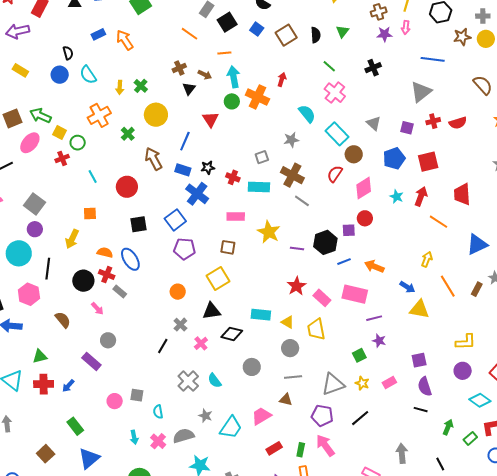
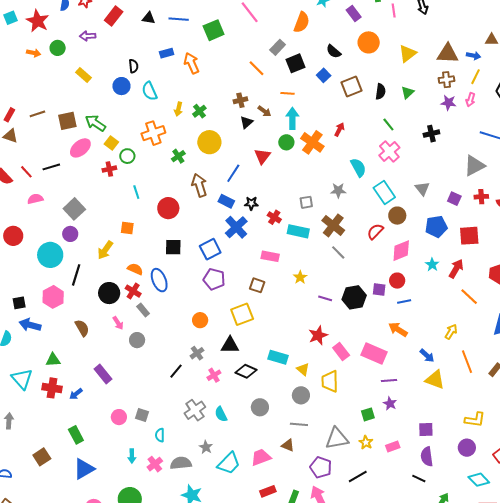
purple arrow: (18, 31) -> (88, 36), size x0.7
yellow star: (269, 232) -> (300, 277), size x0.6
blue line: (344, 262) -> (404, 302), moved
gray circle: (108, 340) -> (137, 340), moved

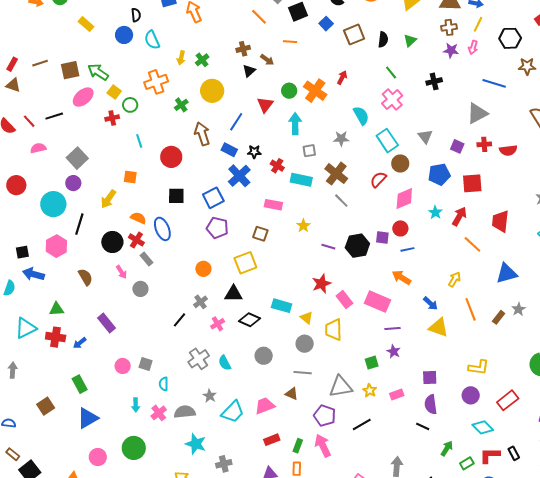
cyan arrow: (292, 118) -> (295, 124), moved
cyan triangle: (22, 379) -> (26, 328), turned 45

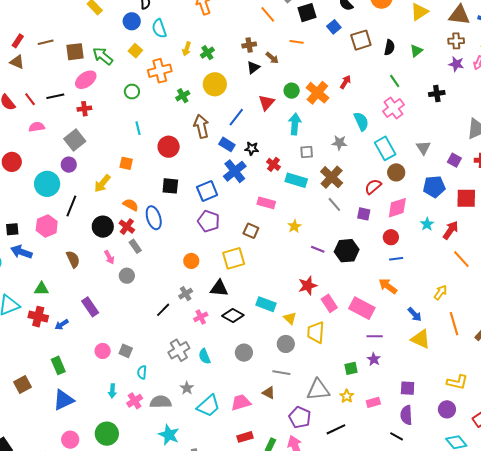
yellow square: (114, 92) -> (135, 51), moved
red cross: (112, 118) -> (84, 109), moved
purple square: (382, 238) -> (364, 214), moved

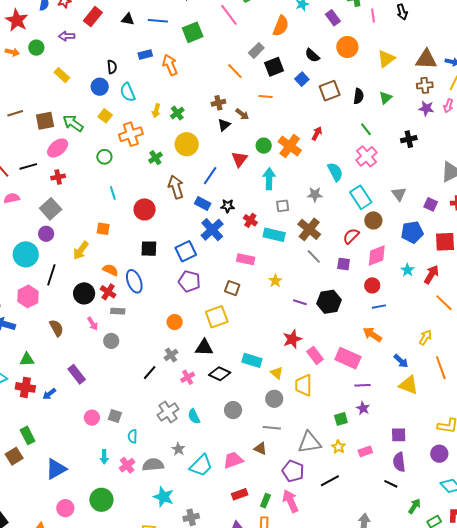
gray rectangle: (135, 246) -> (118, 311), turned -48
green rectangle: (58, 365) -> (28, 435), moved

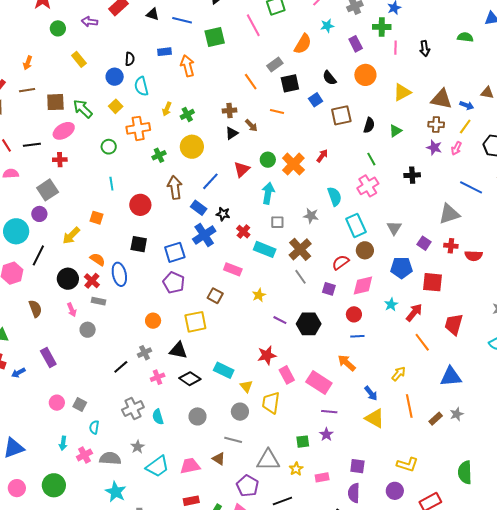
orange arrow: (12, 52) -> (28, 63), moved, turned 88

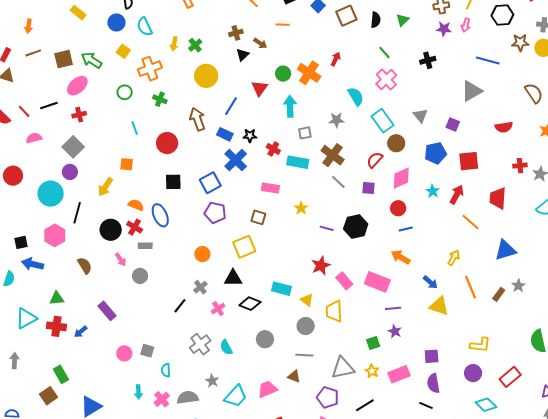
green cross: (159, 155) -> (160, 99), moved, turned -32
red cross: (451, 246) -> (520, 166), moved
pink rectangle: (322, 477) -> (399, 374), size x1.5

